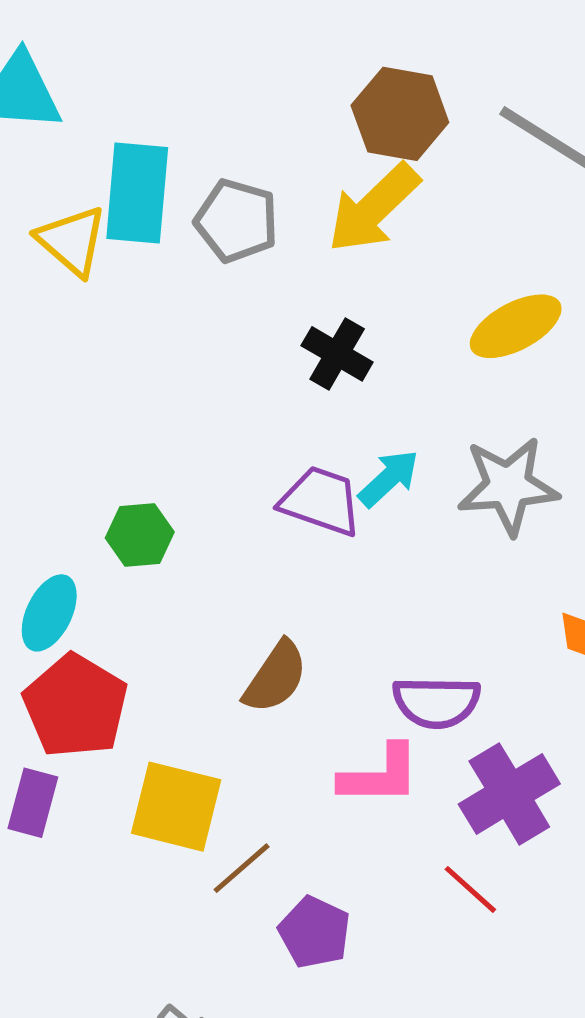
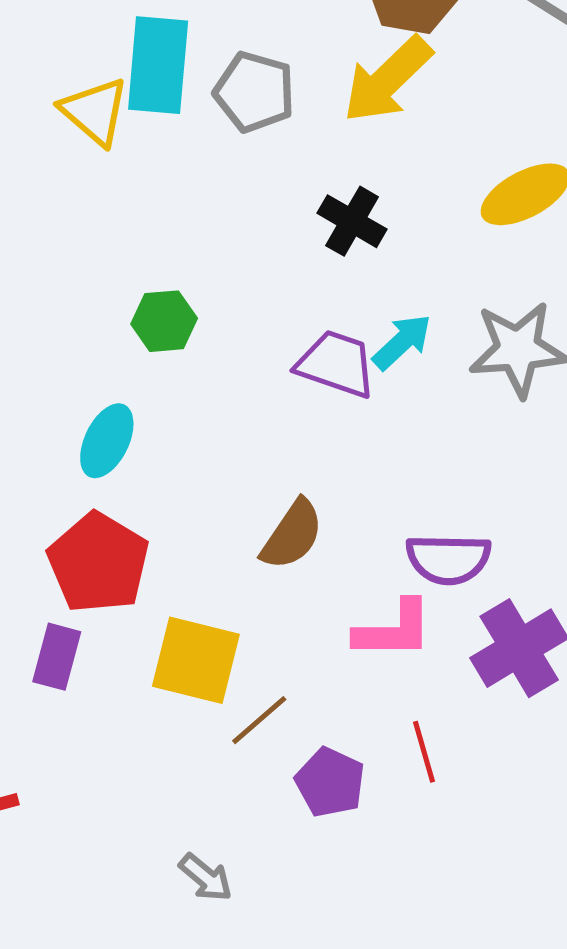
green hexagon: (140, 535) -> (164, 321), moved
cyan ellipse: (49, 613) -> (107, 441), moved
red line: (470, 889) -> (424, 752), moved, turned 32

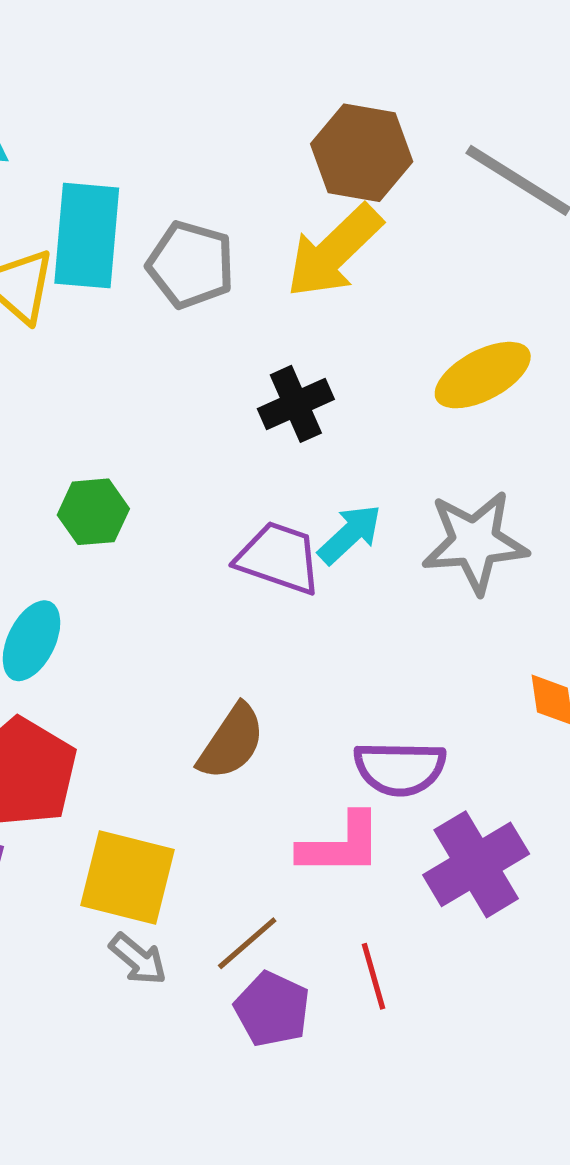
black cross: (352, 221) -> (296, 404), turned 36
brown line: (259, 720) -> (247, 943), moved
gray arrow: (206, 877) -> (138, 959), moved

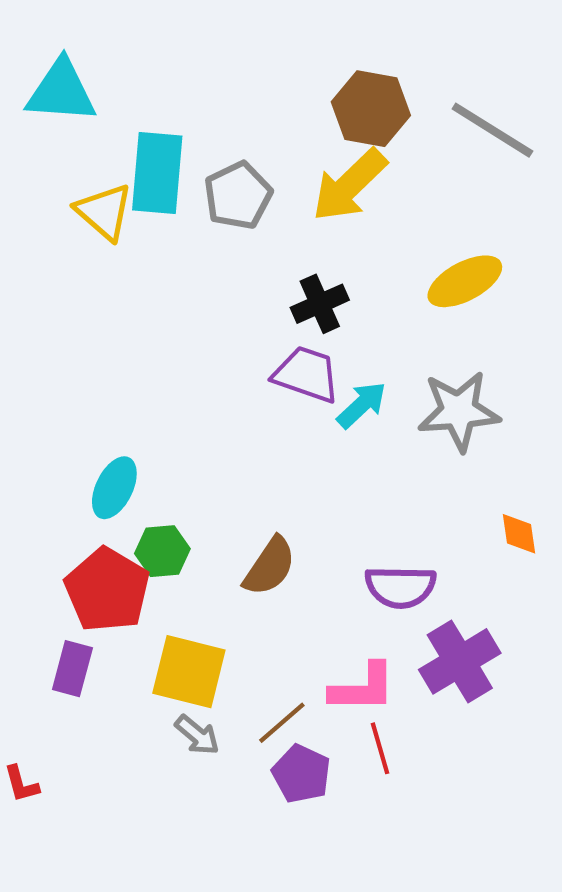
gray pentagon: (191, 265) -> (238, 195), turned 30
green hexagon: (93, 512) -> (162, 551), moved
purple trapezoid: (279, 558) -> (306, 374), moved
pink L-shape: (341, 845) -> (363, 688), moved

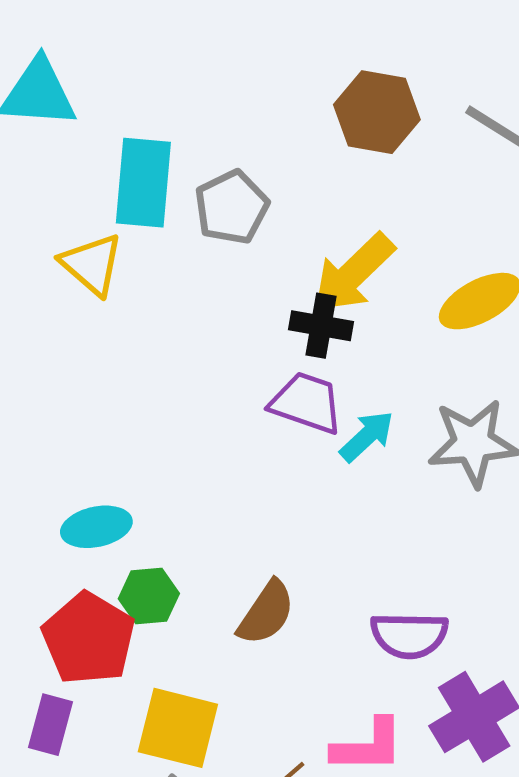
yellow arrow: (349, 185) -> (353, 273), moved
yellow triangle: (104, 212) -> (92, 264), moved
black cross: (320, 304) -> (321, 326), turned 34
cyan ellipse: (114, 488) -> (96, 527), turned 52

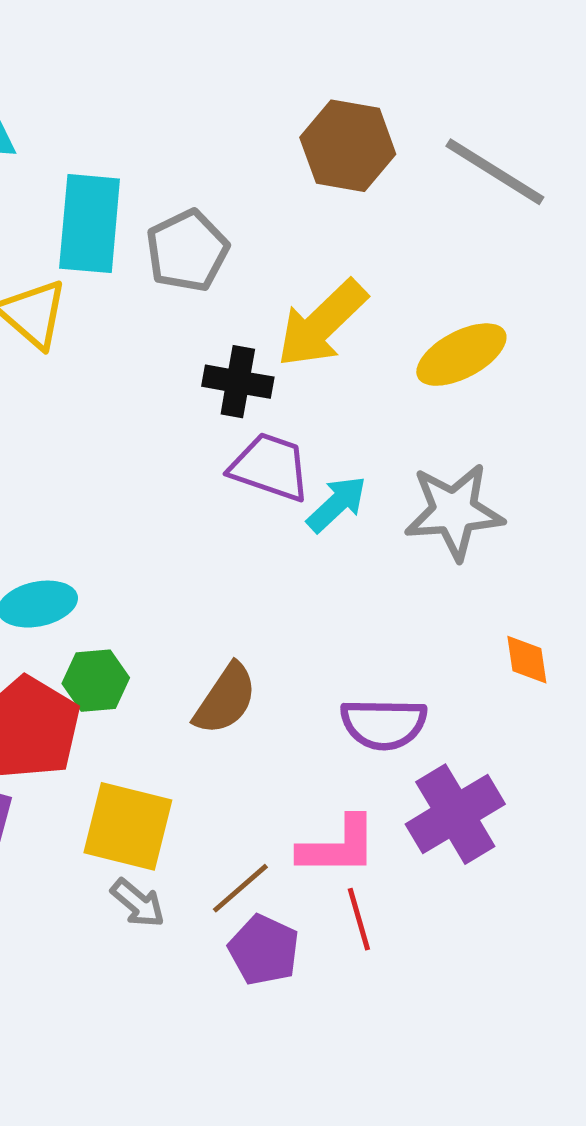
black cross: (321, 326) -> (238, 382), moved

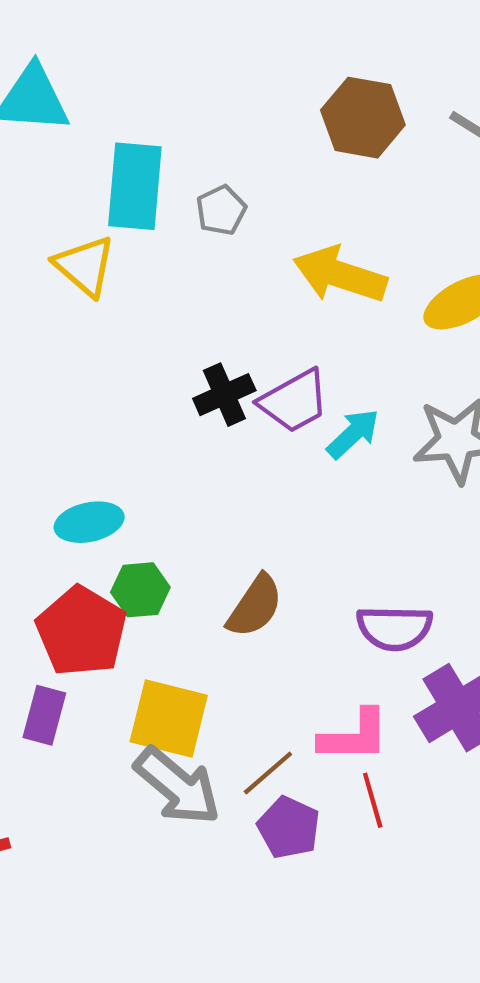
gray pentagon: (187, 251) -> (221, 210), size x0.7
yellow arrow: (322, 324) -> (340, 275), turned 62
black cross: (238, 382) -> (224, 395), moved, turned -34
purple trapezoid: (270, 467) -> (294, 401), turned 132
gray arrow: (138, 903) -> (177, 786), size x1.8

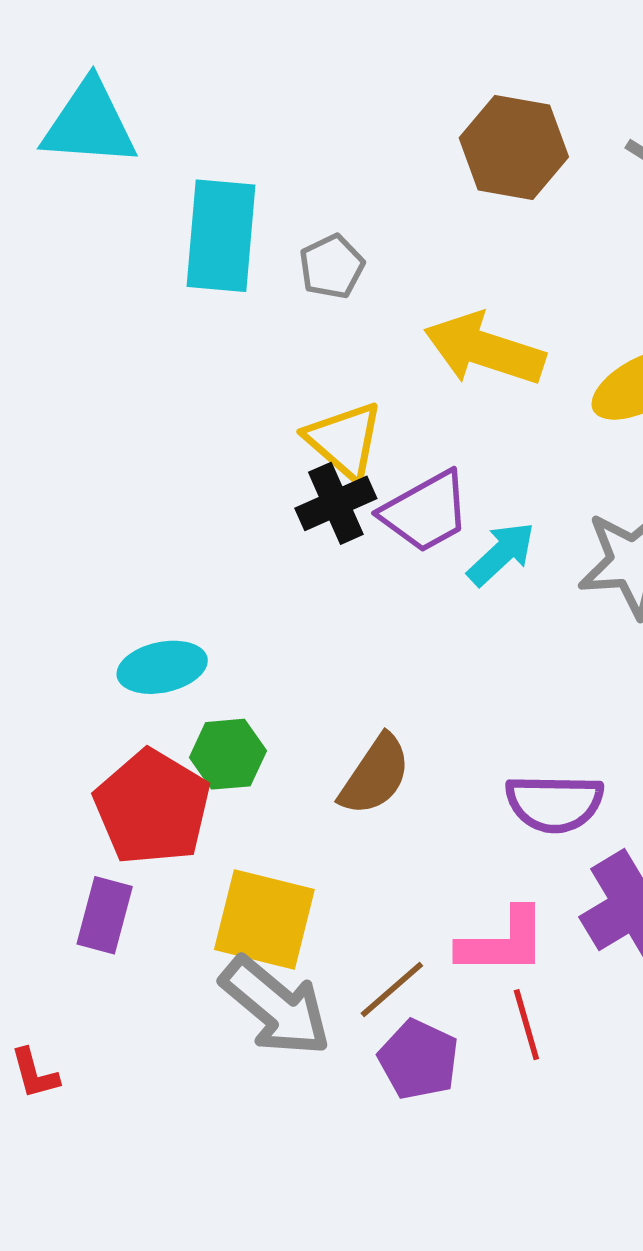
yellow triangle: (85, 266) -> (344, 440), moved

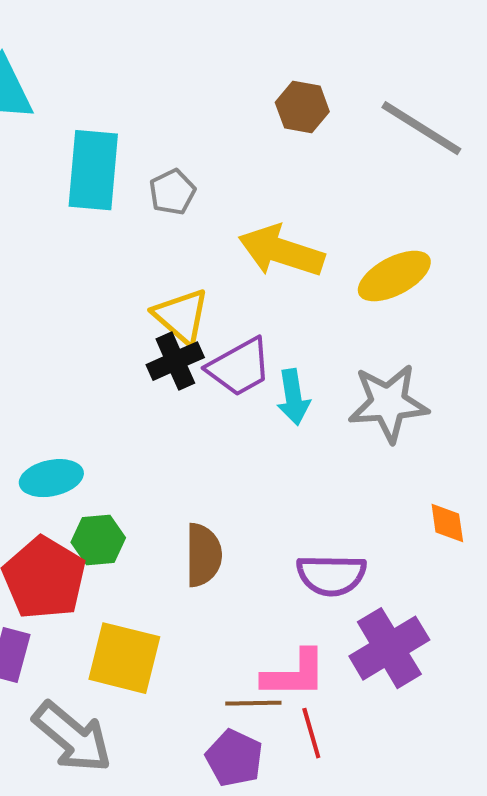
brown hexagon: (514, 147) -> (302, 107), size x0.7
cyan arrow: (501, 554) -> (293, 397), turned 124
brown semicircle: (375, 775) -> (203, 555), turned -34
brown line: (392, 990) -> (253, 703), moved, turned 40
gray arrow: (276, 1006) -> (72, 737), moved

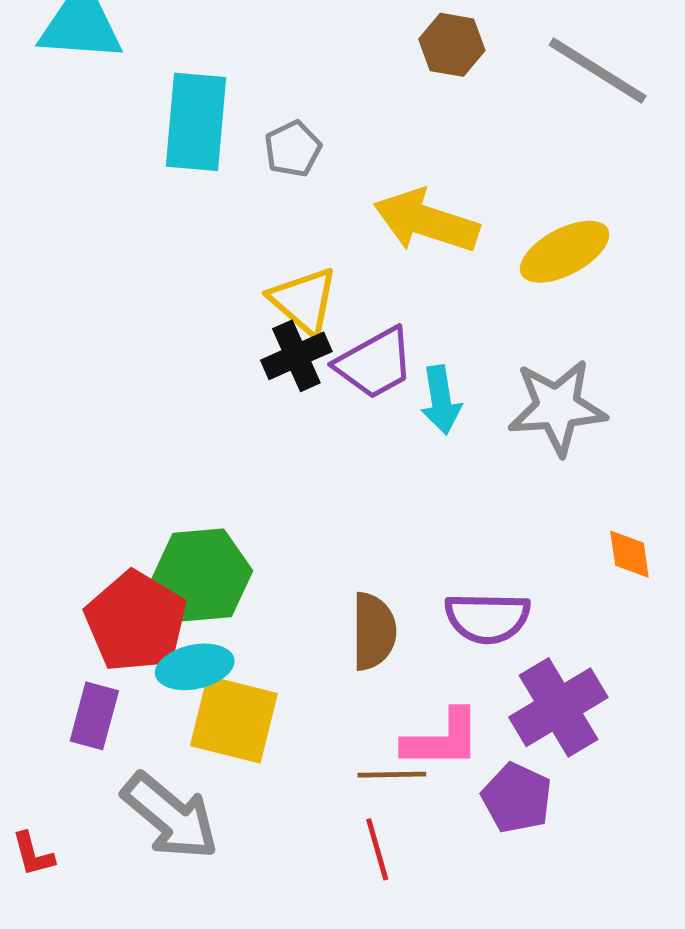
cyan ellipse: (51, 478) -> (195, 667), moved
green hexagon: (98, 540) -> (202, 575), size x1.5
brown semicircle: (203, 555) -> (374, 631), moved
red line: (311, 733) -> (377, 849), moved
purple pentagon: (234, 758) -> (517, 798), moved

